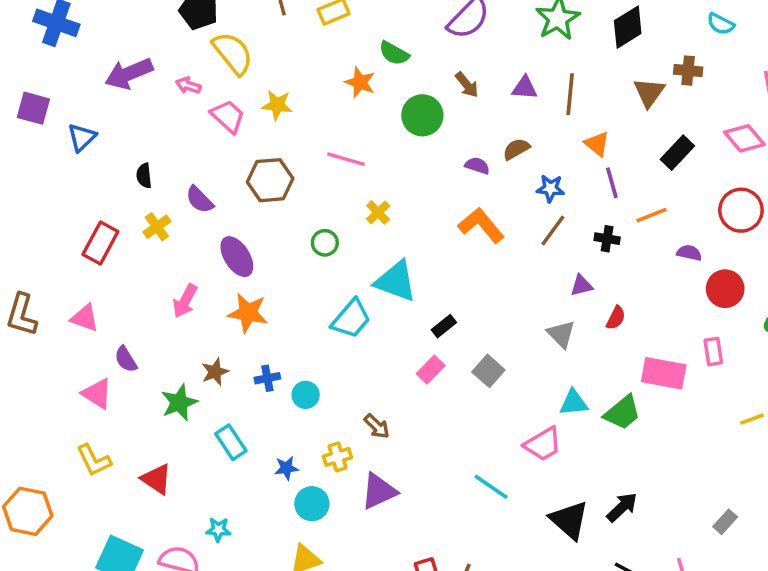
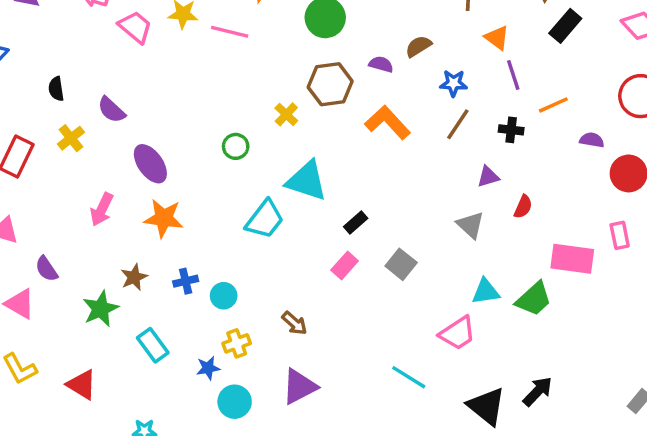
black rectangle: (677, 153) -> (565, 26), moved
pink line: (346, 159) -> (230, 32), moved
brown hexagon: (270, 180) -> (330, 84), moved
yellow cross: (337, 457) -> (237, 343), moved

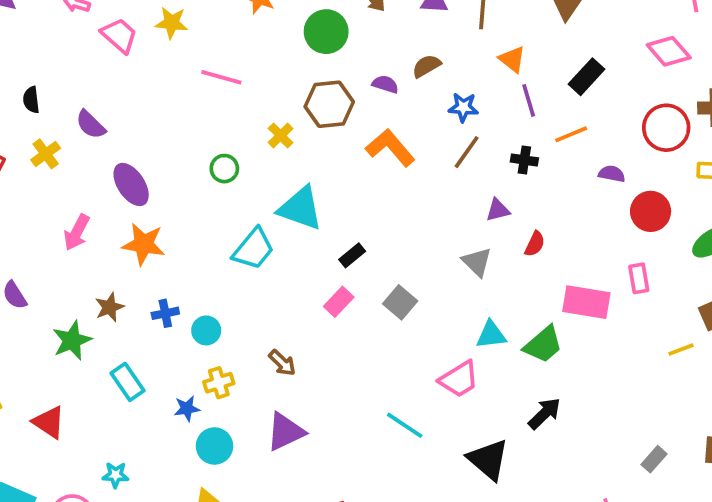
black rectangle: (565, 26) -> (587, 77), moved
pink line: (230, 32) -> (221, 77), moved
black arrow: (538, 391) -> (544, 413), moved

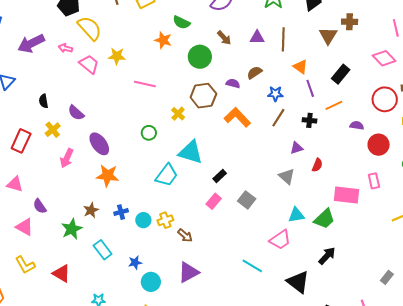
pink arrow: (77, 232) -> (67, 158), moved
yellow cross: (219, 383) -> (165, 220), moved

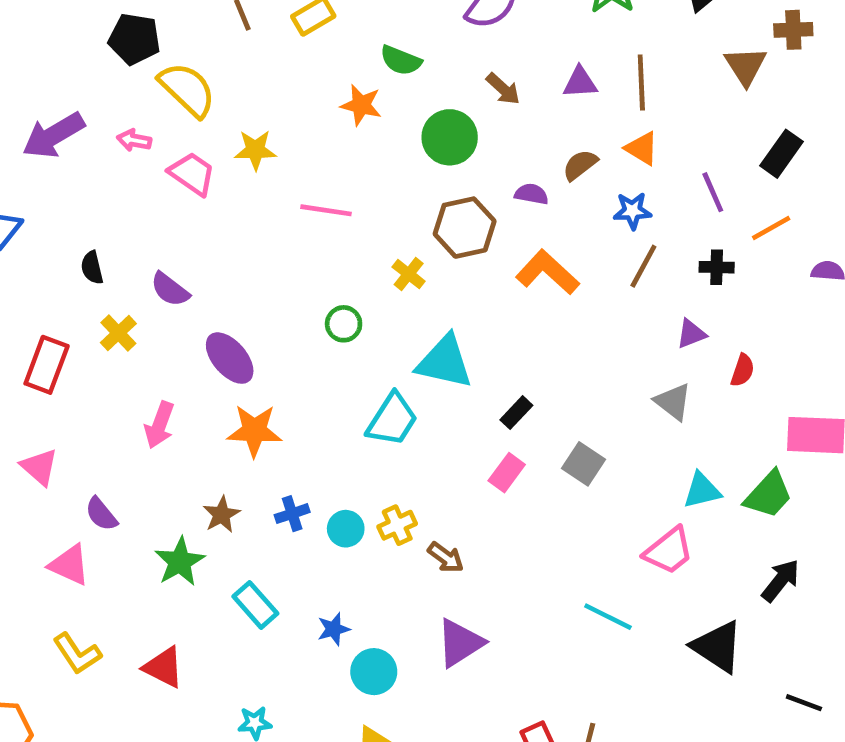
orange triangle: (300, 67) -> (642, 148), moved
pink arrow: (67, 158) -> (159, 425), moved
pink triangle: (15, 184) -> (39, 467), turned 30

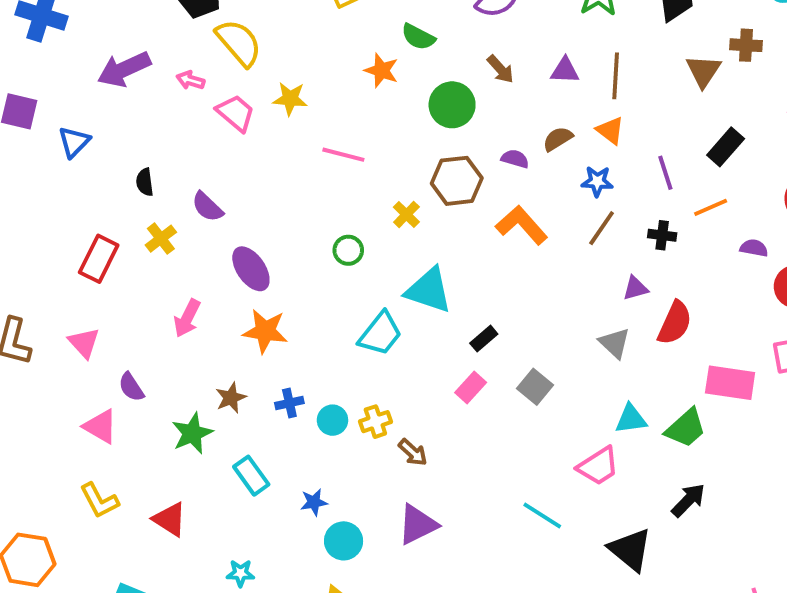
red semicircle: (743, 370) -> (675, 323), size x1.6

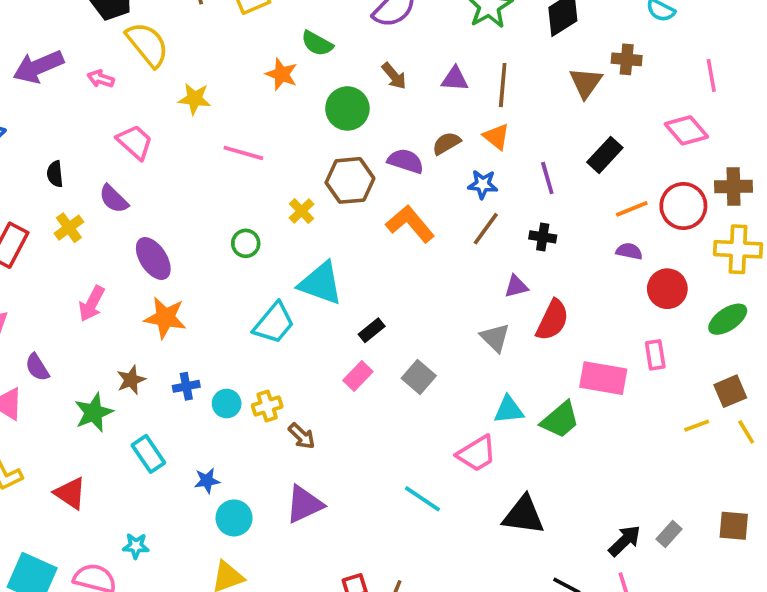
pink trapezoid: (236, 113) -> (135, 142), moved
purple semicircle: (515, 159) -> (406, 161), size x1.4
orange line: (711, 207) -> (632, 209), moved
black arrow: (688, 500) -> (625, 541), moved
black triangle: (630, 550) -> (524, 515), moved, turned -33

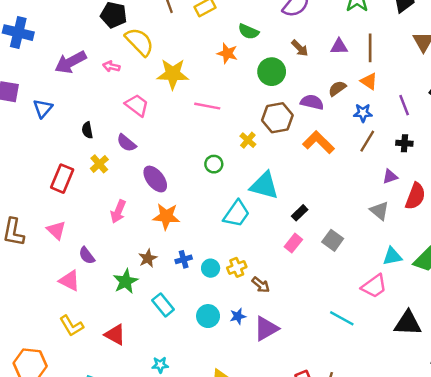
yellow star: (195, 99) -> (173, 74), size x1.5
blue star: (207, 481) -> (238, 316), moved
cyan circle: (234, 518) -> (208, 316), moved

